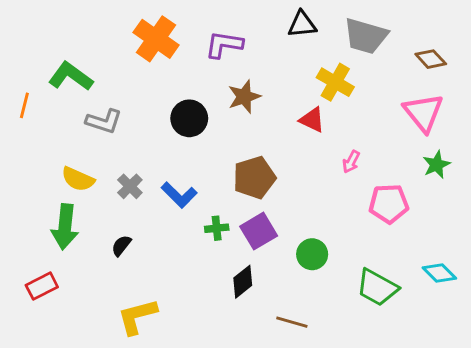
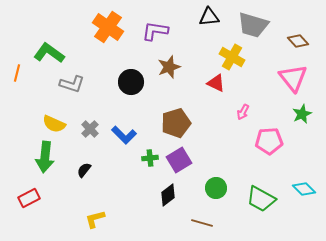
green circle: (312, 254) -> (216, 188), moved
yellow L-shape: (137, 316) -> (95, 219), size x0.7

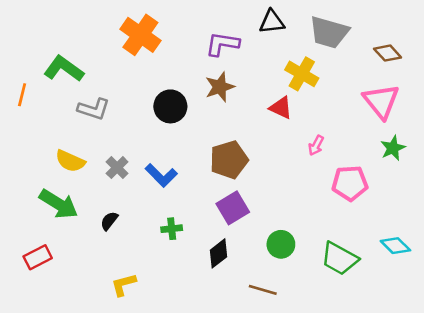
purple L-shape: (155, 31) -> (222, 44), moved
green arrow: (45, 157) -> (59, 204), turned -64
green cross: (150, 158) -> (172, 229), moved

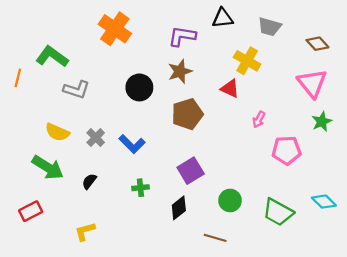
gray trapezoid: (329, 32) -> (269, 27), size x0.7
brown pentagon: (229, 160) -> (187, 114), moved
yellow L-shape: (124, 285) -> (85, 231), moved

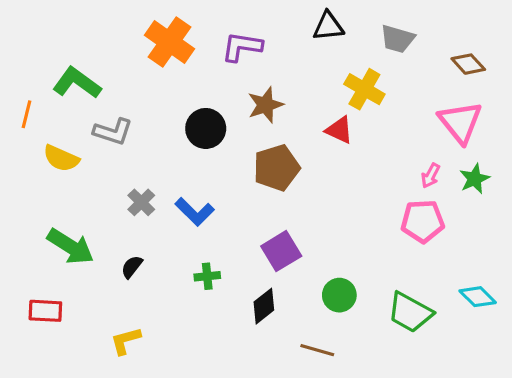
purple L-shape: (182, 36) -> (242, 47), moved
pink arrow: (259, 119) -> (430, 176), moved
yellow semicircle: (57, 132) -> (61, 158), moved
red rectangle: (31, 211) -> (45, 311), turned 30

